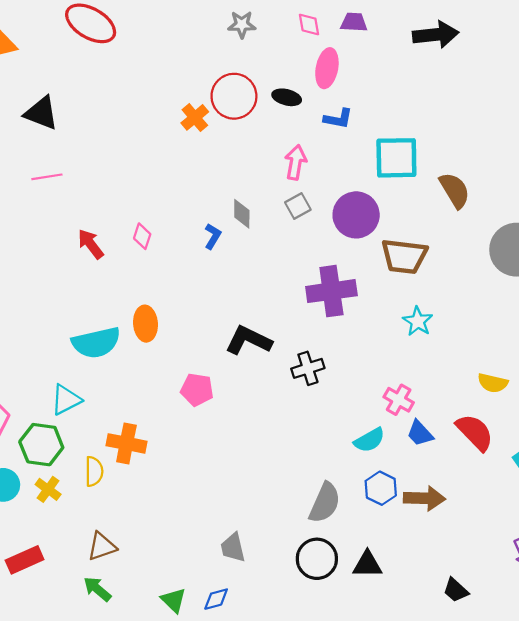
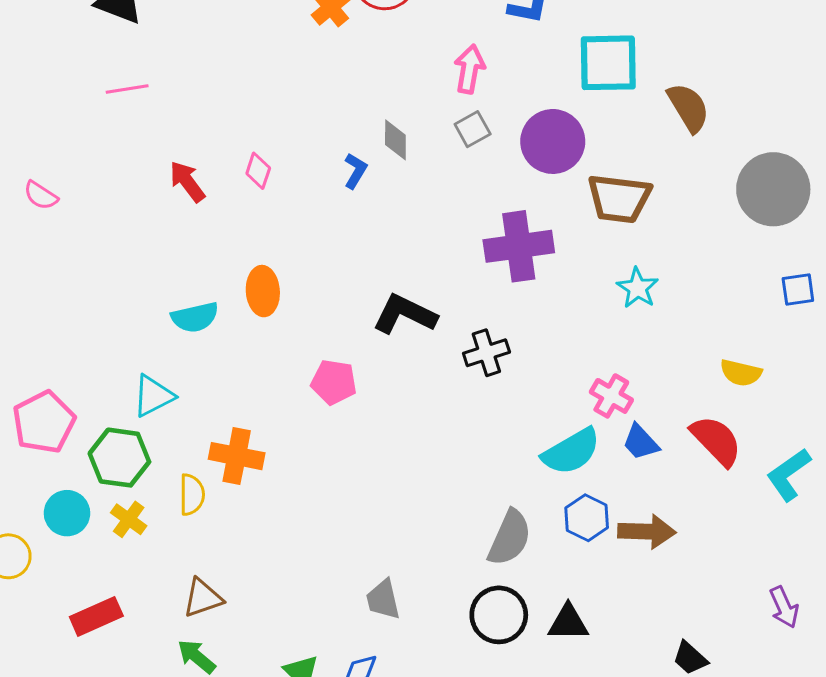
cyan semicircle: (96, 343) -> (195, 317), size x0.7
cyan semicircle: (370, 440) -> (571, 451), size x1.4

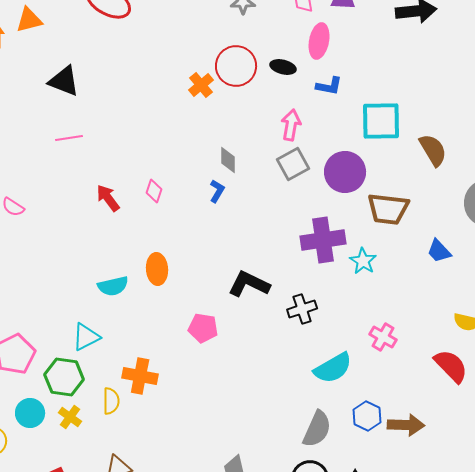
gray square: (473, 129) -> (293, 164), size x1.4
gray diamond: (395, 140) -> (228, 160), moved
cyan star: (638, 288) -> (363, 261), moved
blue trapezoid: (641, 442) -> (439, 251), moved
cyan semicircle: (571, 451) -> (333, 368), moved

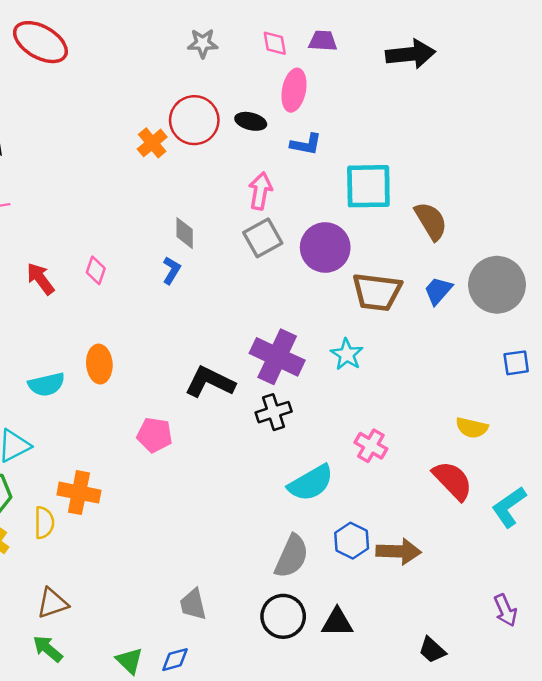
purple cross: (323, 240) -> (277, 357), moved, turned 33
blue trapezoid: (439, 251) -> (438, 291), moved, turned 84

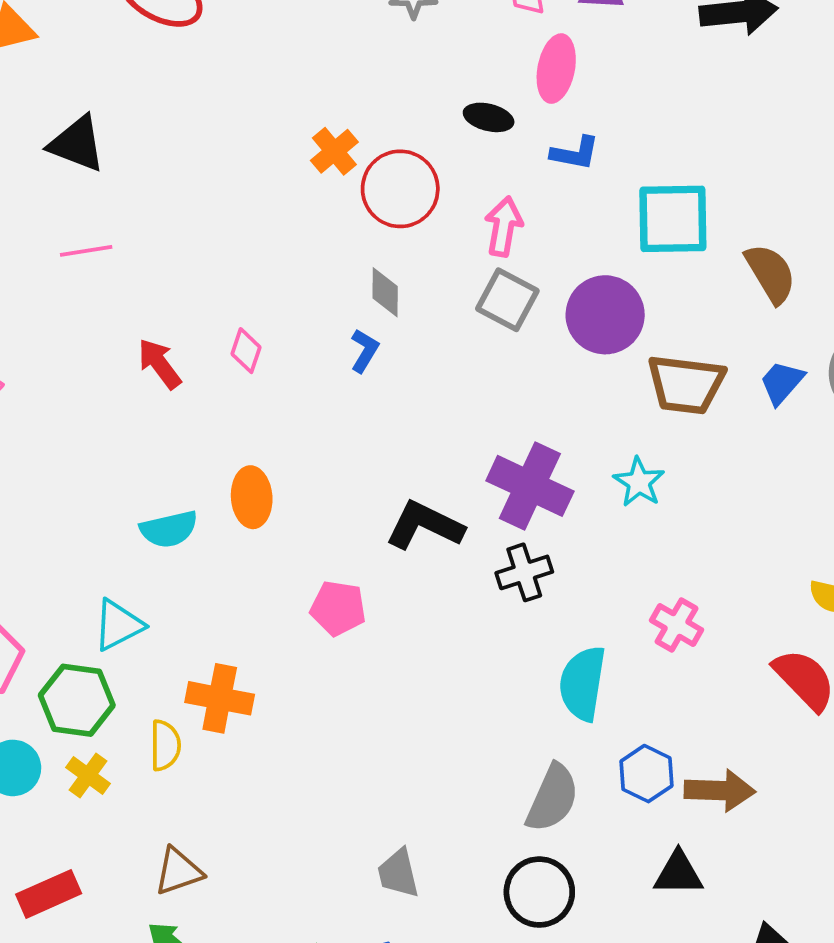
red circle: (194, 120) -> (400, 189), moved
gray square: (263, 238) -> (507, 300), turned -33
cyan semicircle: (311, 483) -> (583, 683), turned 129
black triangle: (337, 622) -> (678, 873), moved

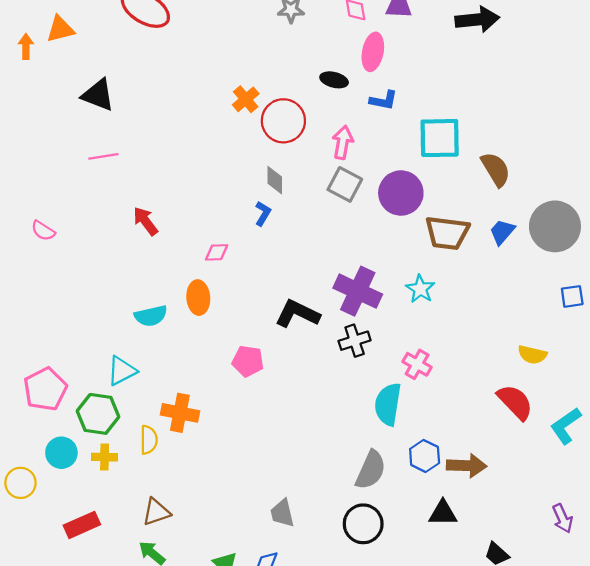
pink diamond: (246, 351) -> (217, 252), moved, turned 70
pink cross: (677, 625) -> (417, 364), moved
yellow cross: (88, 775) -> (105, 457), turned -35

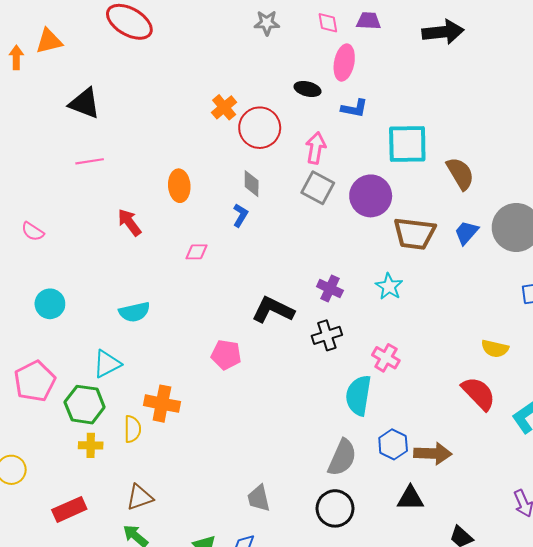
purple cross: (358, 291) -> (330, 289), size x0.6
orange ellipse: (198, 298) -> (179, 186), moved
cyan circle: (61, 453) -> (50, 304), moved

